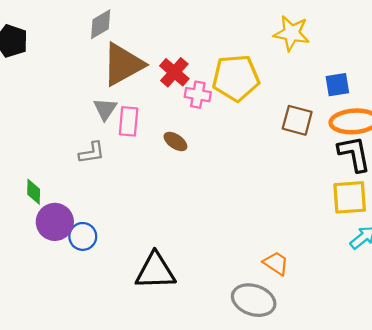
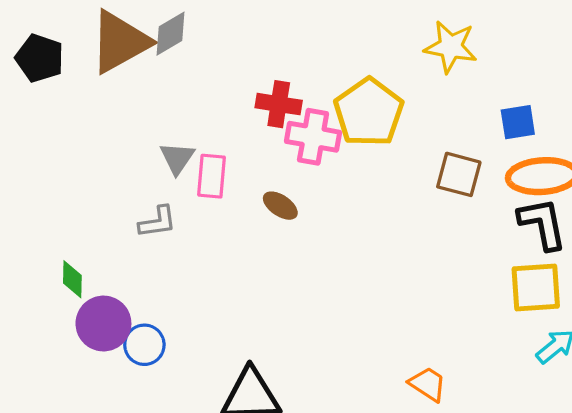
brown triangle: (123, 64) -> (120, 42), moved
red cross: (174, 72) -> (279, 104), turned -32
yellow pentagon: (236, 78) -> (369, 112), turned -30
pink cross: (198, 95) -> (313, 137), size x1.4

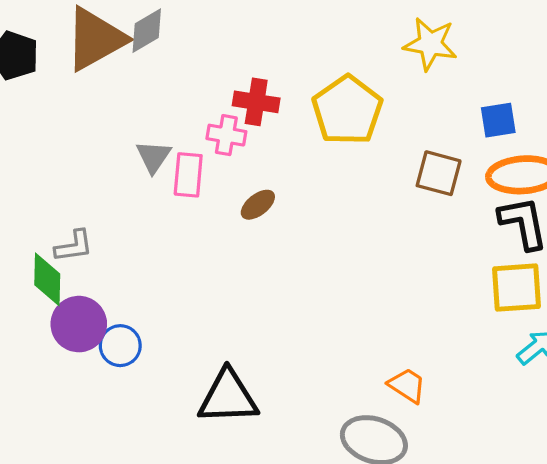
pink cross: (313, 137) -> (226, 135), moved, size x0.7
brown ellipse: (280, 206) -> (258, 205), turned -72
gray L-shape: (157, 222) -> (74, 246), moved
green diamond: (72, 279) -> (47, 279), size x1.4

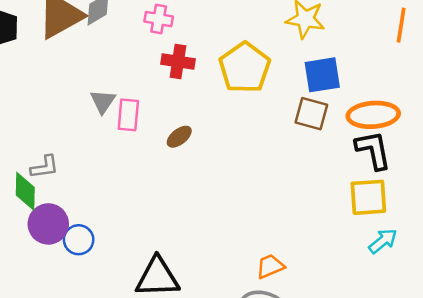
blue square: (498, 120) -> (322, 75), moved, size x1.4
pink cross: (226, 135) -> (159, 19), moved
orange trapezoid: (407, 385) -> (270, 266), moved, turned -56

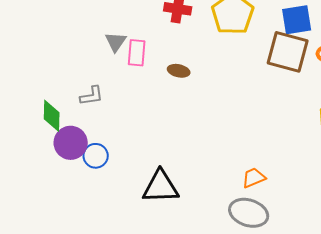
brown square: (311, 114) -> (288, 52), size x1.5
brown ellipse: (179, 137) -> (179, 71), turned 50
gray L-shape: (45, 167) -> (92, 96), moved

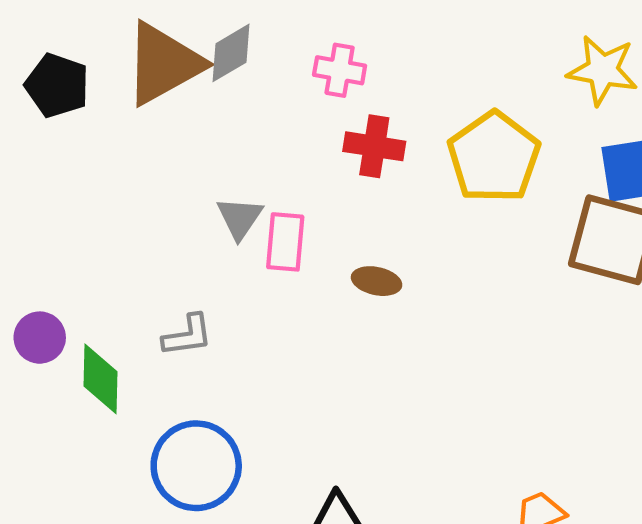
purple circle: (71, 143) -> (40, 338), moved, size x0.7
blue circle: (96, 156) -> (196, 466), size x1.6

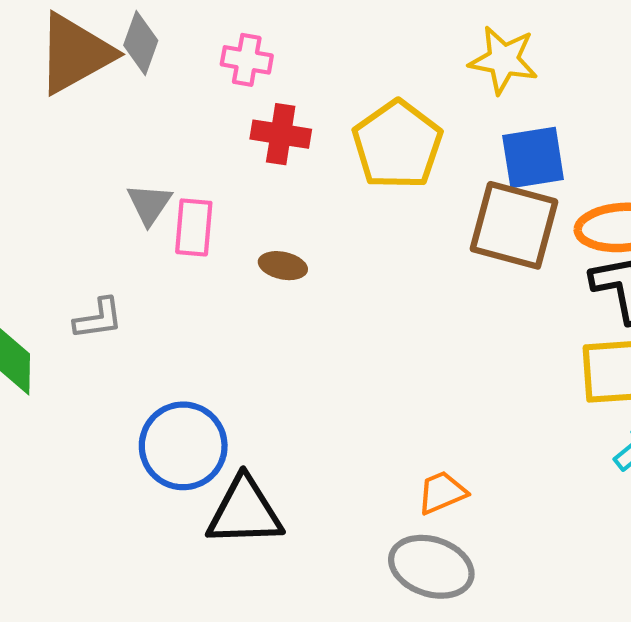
gray diamond: (231, 53) -> (141, 43), turned -40
blue circle: (196, 466) -> (183, 446), moved

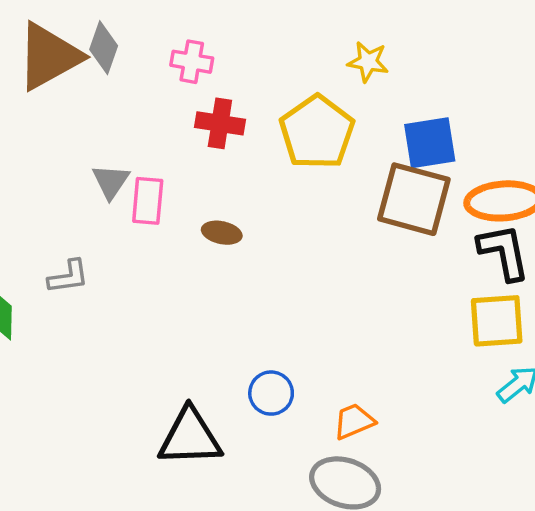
yellow star: (503, 60) -> (368, 62), moved, size x0.7
blue circle: (183, 446) -> (271, 393), moved, size x0.6

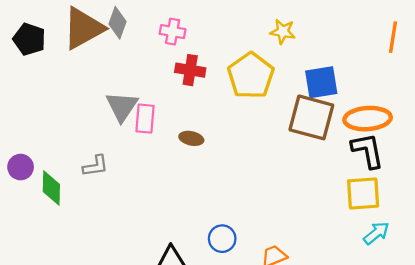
gray triangle: (111, 182) -> (122, 106), size x1.4

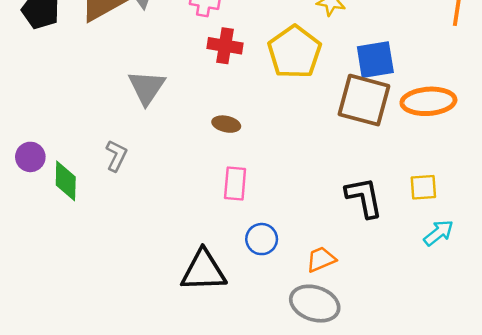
pink rectangle: (145, 119) -> (235, 183), moved
black L-shape: (368, 151) -> (364, 197), moved
gray L-shape: (95, 166) -> (116, 156), turned -56
yellow square: (363, 193) -> (423, 187), size x0.7

